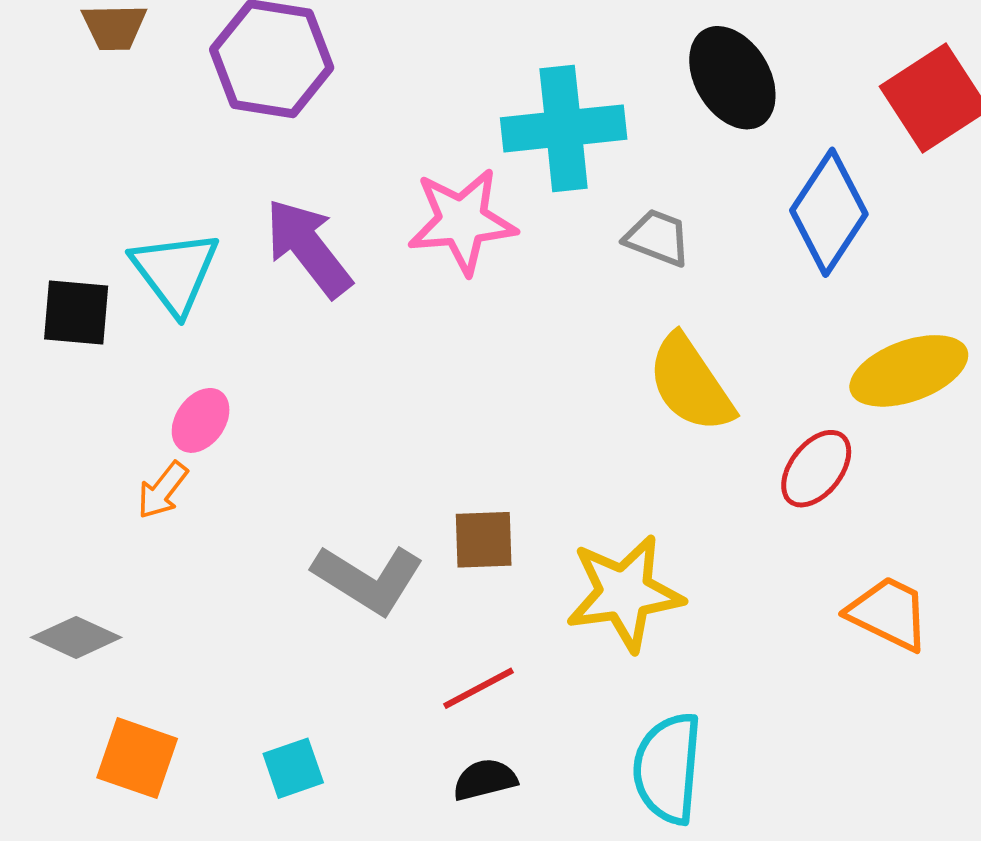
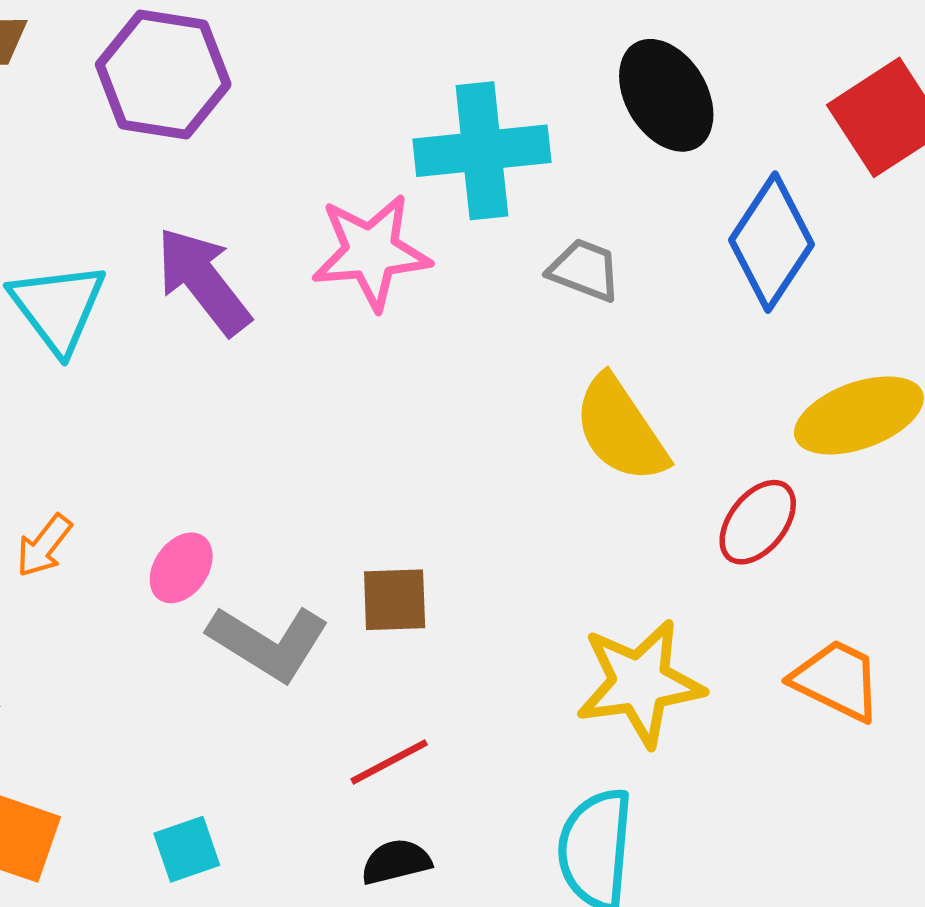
pink ellipse: (201, 420) -> (181, 568), moved
yellow star: (625, 593) -> (640, 683), moved

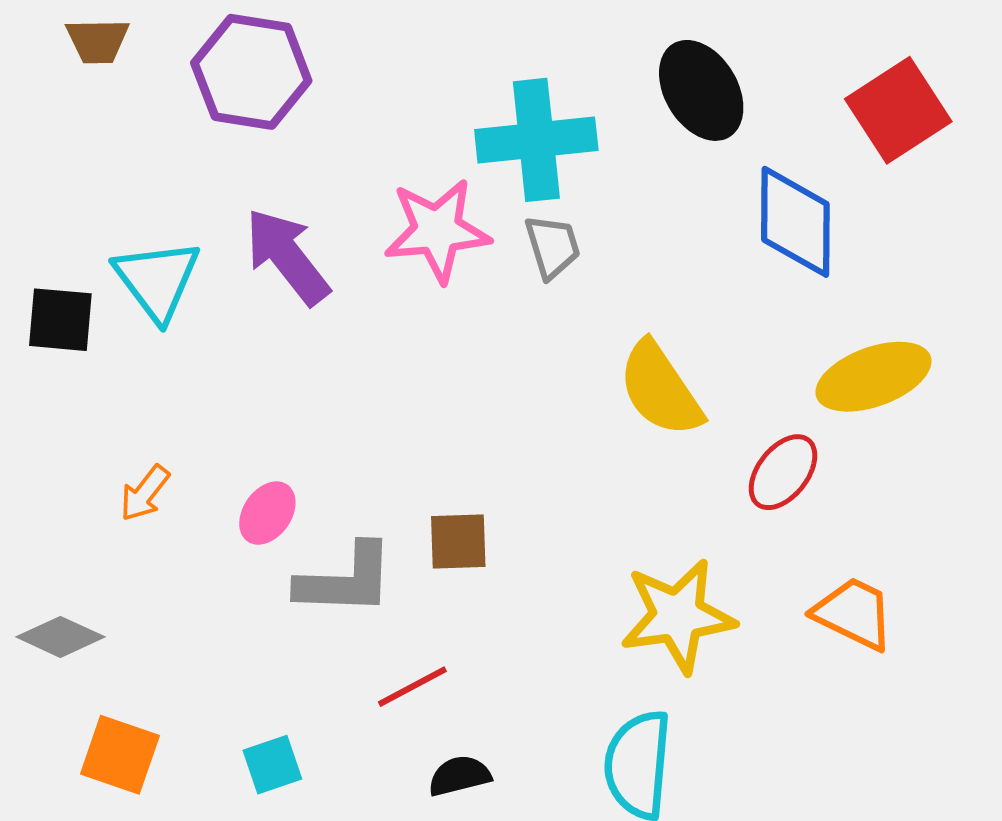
blue diamond: (772, 242) -> (795, 222), turned -33
gray trapezoid: (584, 270) -> (552, 247), moved, turned 52
gray L-shape: (268, 643) -> (345, 580), turned -30
red line: (389, 762) -> (412, 687), moved

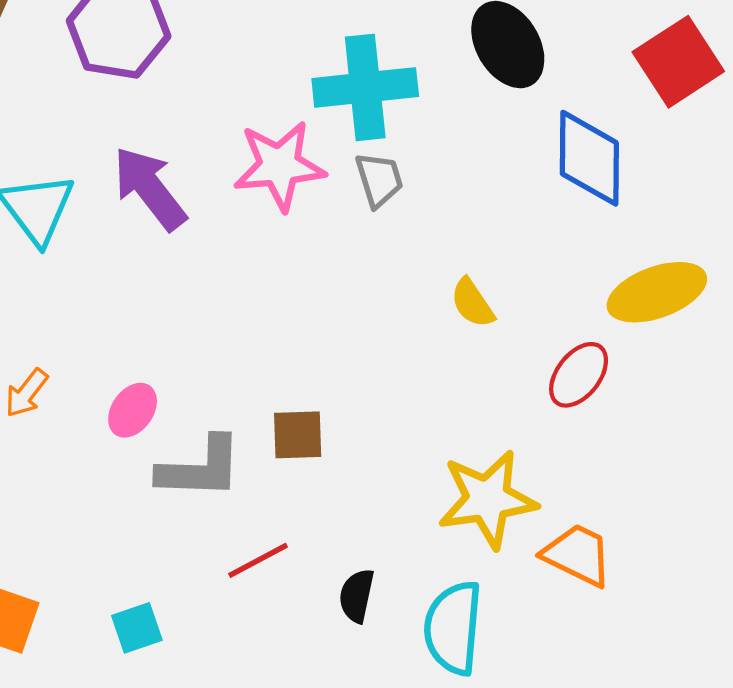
yellow semicircle: (660, 389) -> (472, 303), size x0.6
orange trapezoid: (854, 613) -> (578, 555), moved
black semicircle: (460, 776) -> (357, 596), moved, turned -64

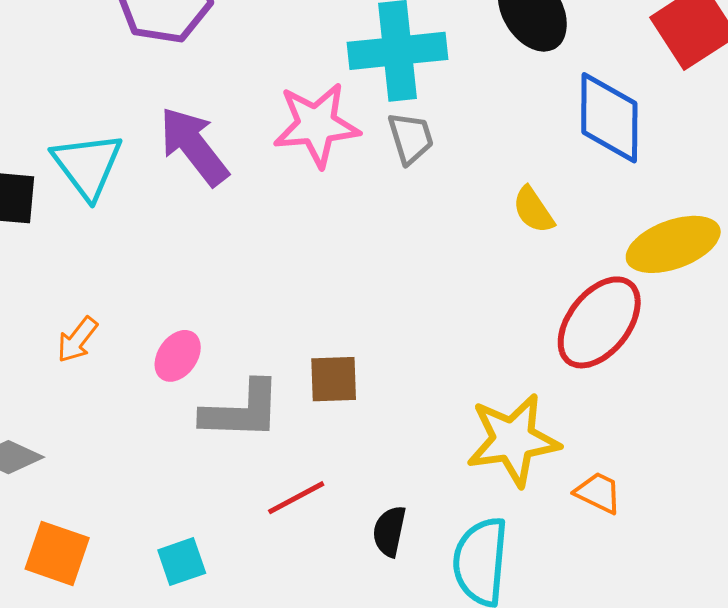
yellow semicircle: (472, 303) -> (533, 210), moved
red ellipse: (579, 375) -> (599, 322), size x1.5
orange trapezoid: (578, 555) -> (598, 493), size x0.7

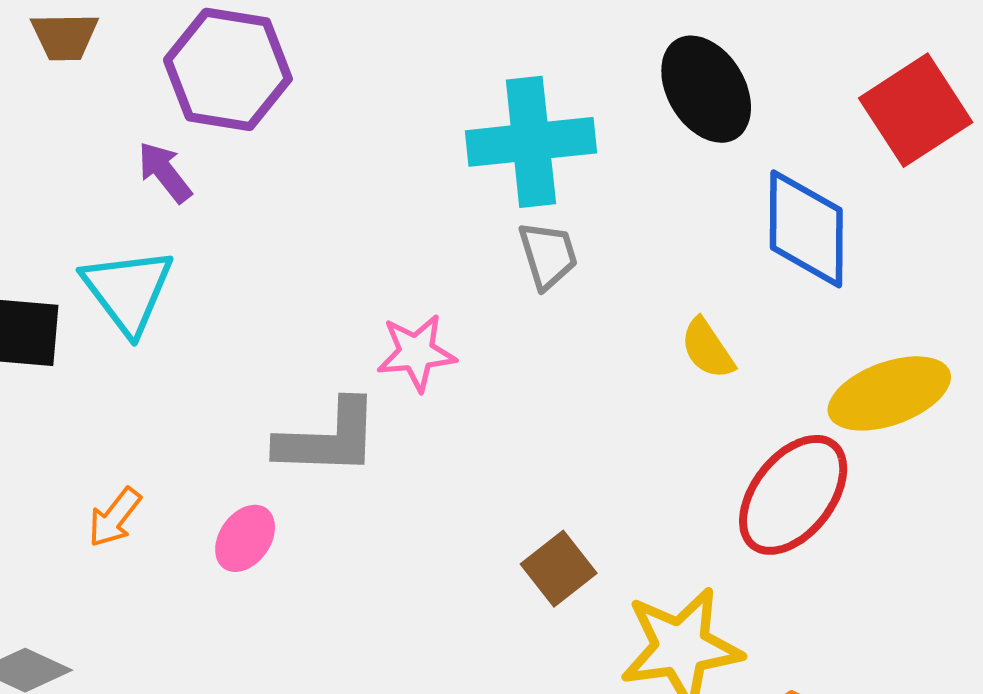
pink star: (316, 125) -> (416, 353), moved, size x0.7
purple arrow: (194, 146) -> (165, 172), moved, size x0.6
brown square: (334, 379) -> (559, 569), moved, turned -36
gray L-shape: (241, 411) -> (328, 438), moved

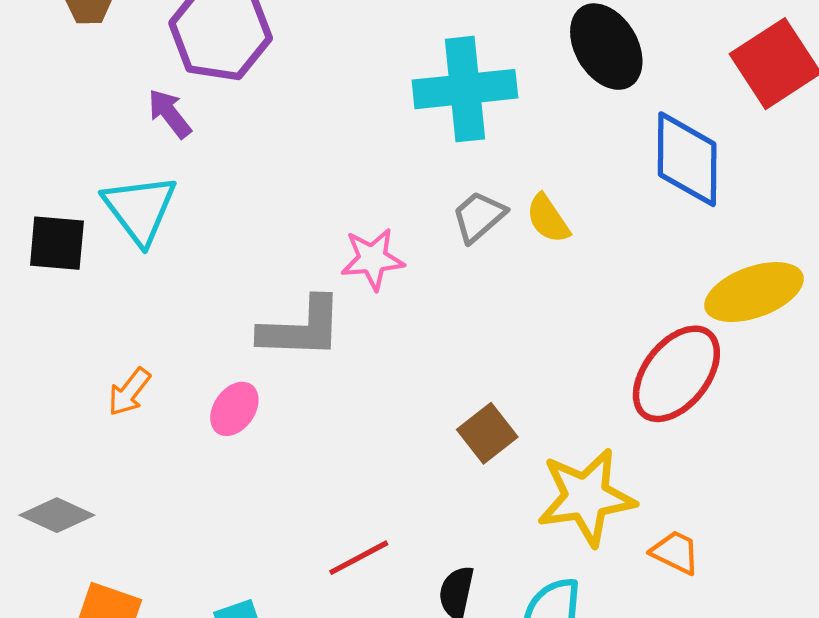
gray trapezoid: (548, 255) -> (479, 217), moved, turned -114
yellow semicircle: (707, 349) -> (548, 219), moved

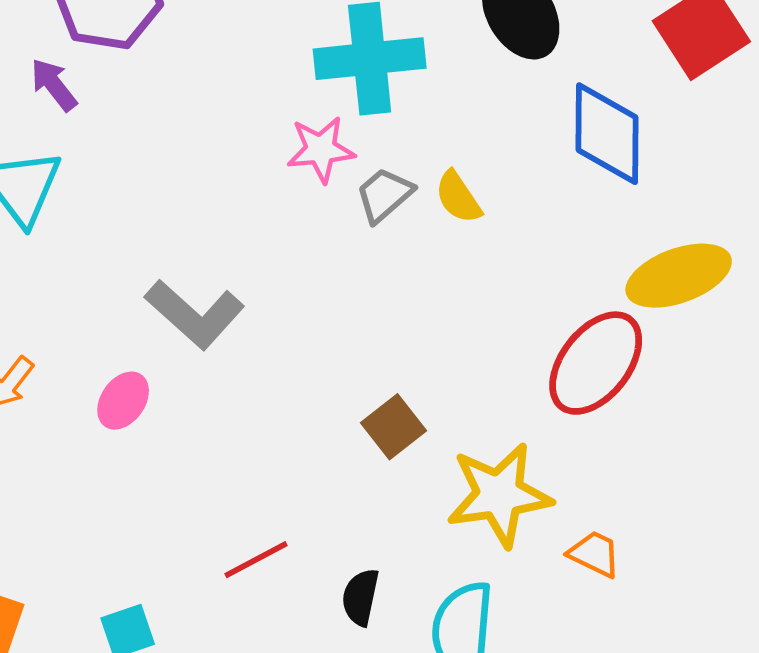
pink star: (373, 259) -> (321, 149), moved
gray L-shape: (301, 328) -> (195, 314), turned 40

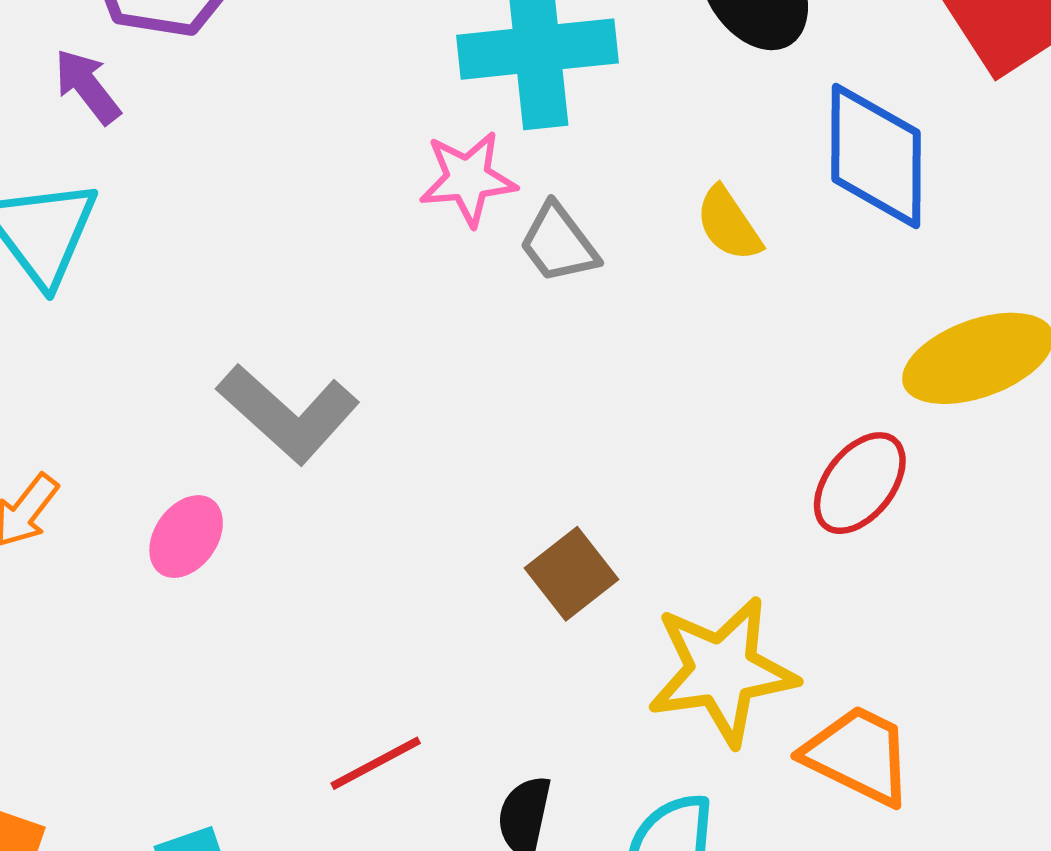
gray trapezoid: (384, 195) -> (559, 243), turned -86
yellow semicircle: (458, 197) -> (729, 224), moved
red ellipse: (596, 363) -> (860, 483), size x0.7
orange trapezoid: (595, 554) -> (858, 755), size x1.5

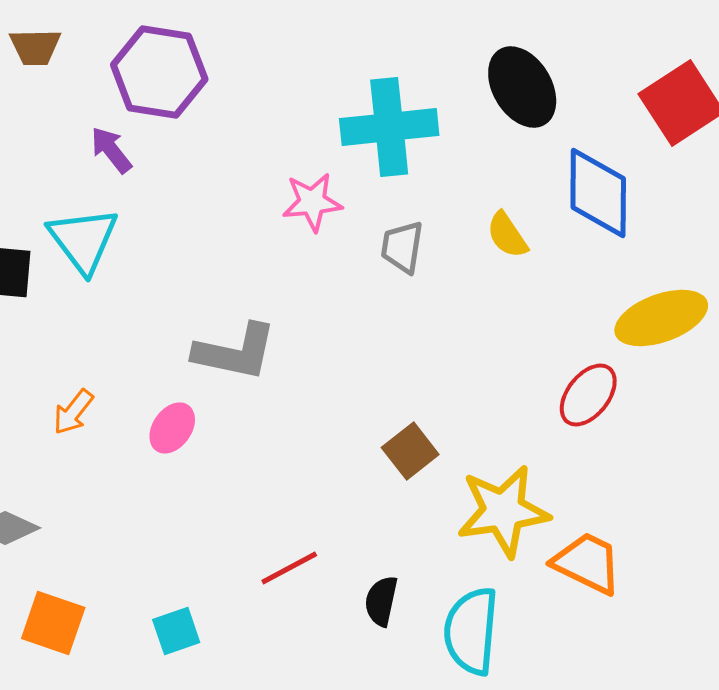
pink star: (468, 179) -> (312, 202), moved
gray trapezoid: (559, 243) -> (402, 247), turned 46
gray L-shape: (288, 413) -> (235, 352), turned -30

